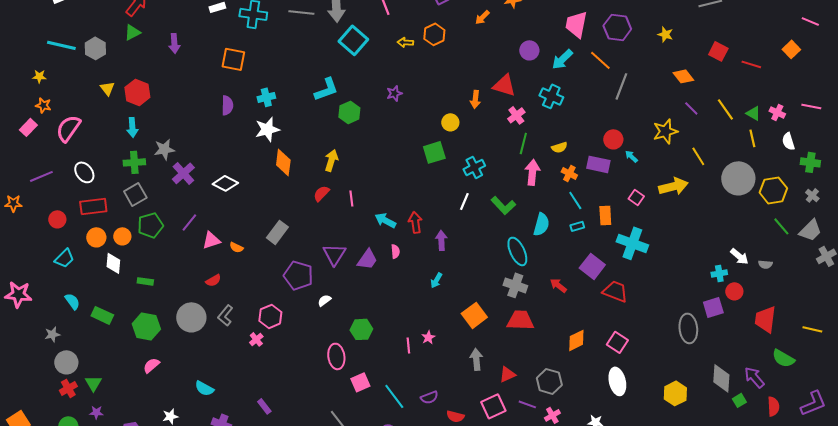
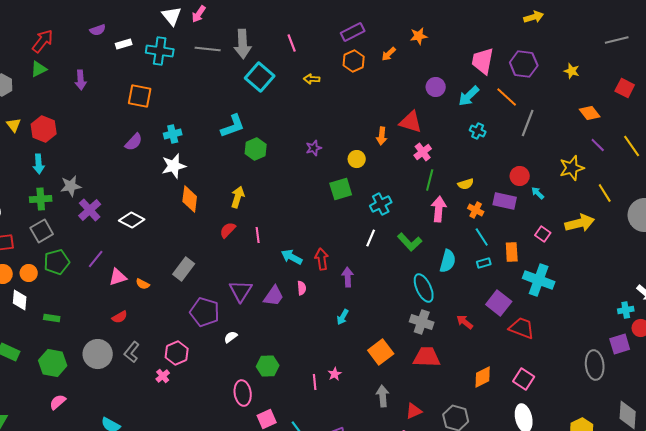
orange hexagon: (434, 34) -> (354, 61), moved
purple star: (394, 93) -> (314, 148), moved
cyan cross: (551, 96) -> (478, 131), moved, size x0.7
purple semicircle: (227, 105) -> (134, 142), turned 42

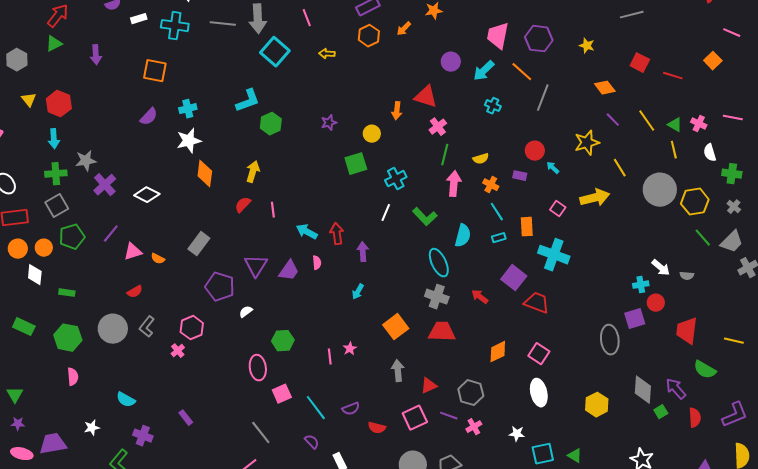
purple rectangle: (505, 201) -> (520, 176), size x0.6
pink semicircle: (58, 402) -> (73, 377), turned 126

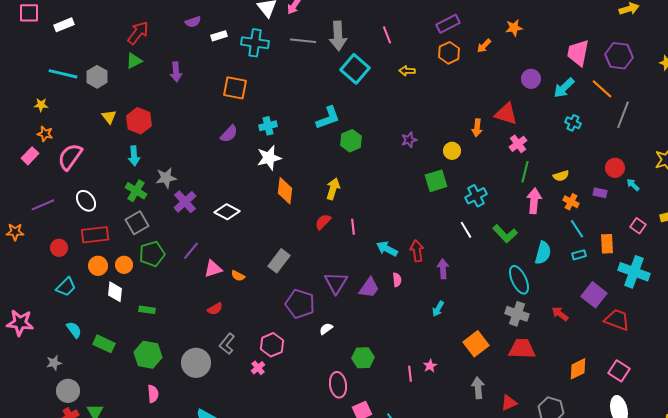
green cross: (56, 174) -> (136, 191), turned 35
white line: (386, 213) -> (466, 230), turned -54
gray circle: (113, 329) -> (196, 363), moved

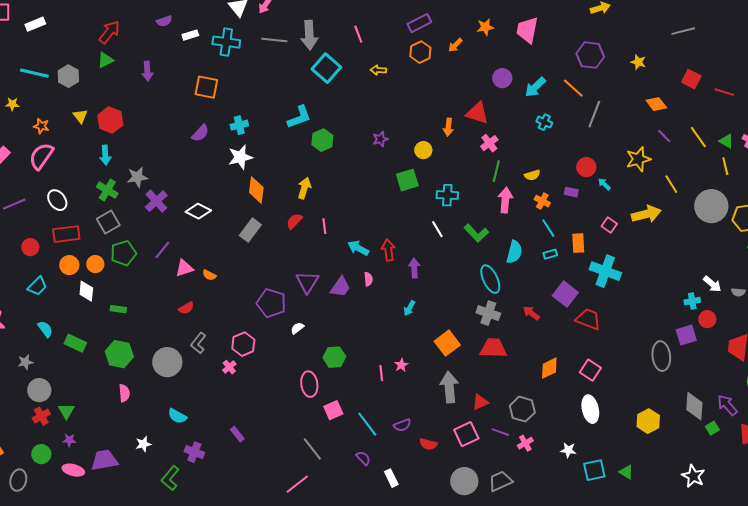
pink trapezoid: (578, 53) -> (527, 30), moved
orange star: (45, 134) -> (41, 126), moved
cyan cross: (476, 196) -> (447, 195), turned 30
gray rectangle: (279, 261) -> (250, 230), moved
gray arrow: (478, 388) -> (449, 387), size x1.4

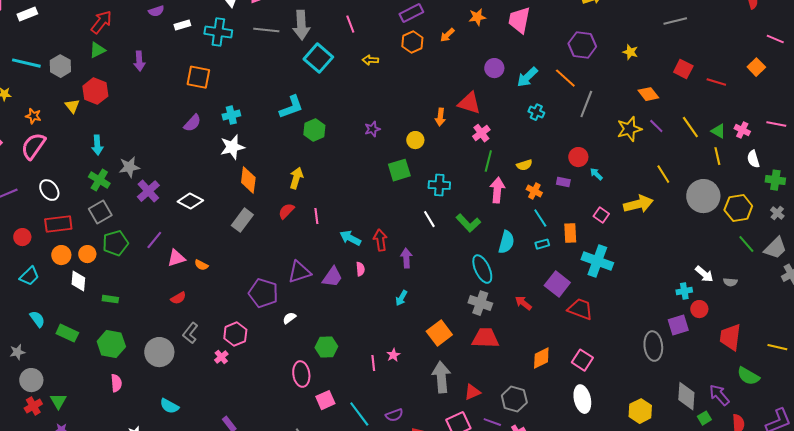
red hexagon: (110, 120) -> (95, 91), moved
yellow star: (638, 159) -> (629, 129), moved
purple triangle: (307, 282) -> (299, 272), turned 40

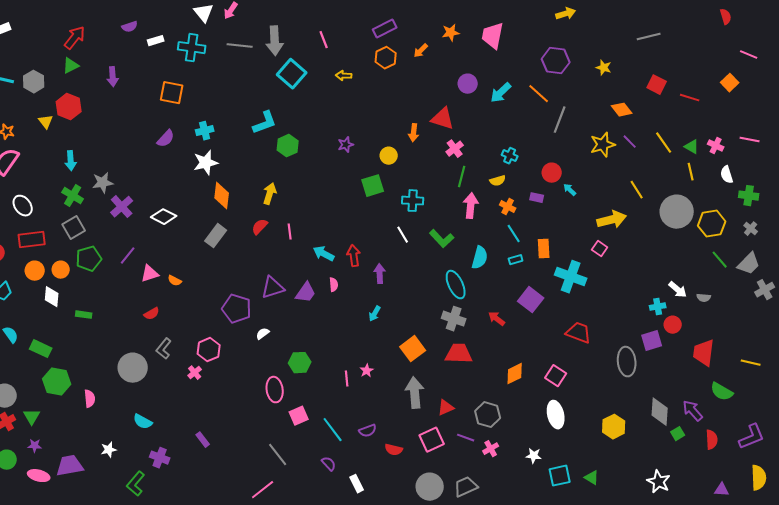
cyan cross: (536, 112) -> (510, 156), moved
pink square: (601, 215) -> (600, 249), moved
red trapezoid: (580, 309) -> (579, 333), moved
green hexagon: (111, 344) -> (57, 382), moved

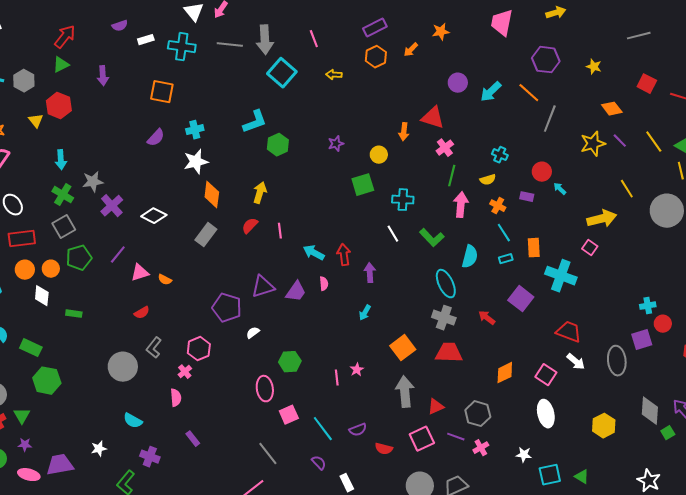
pink trapezoid: (493, 36) -> (502, 23), moved
white arrow: (678, 290) -> (576, 362), moved
pink semicircle: (90, 399) -> (176, 398), moved

